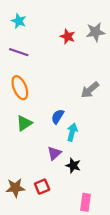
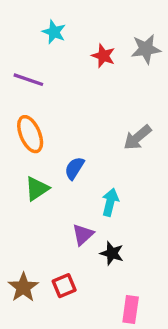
cyan star: (19, 21) -> (54, 32), moved
blue semicircle: (58, 117) -> (74, 168), moved
brown star: (15, 188) -> (23, 287), turned -30

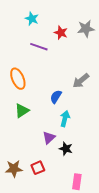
purple line: (28, 80) -> (39, 47), moved
blue semicircle: (74, 168) -> (56, 97), moved
brown star: (23, 287) -> (14, 169), turned 30

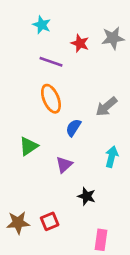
orange ellipse: (18, 79) -> (51, 99), moved
cyan arrow: (65, 119) -> (112, 157), moved
purple triangle: (49, 138) -> (64, 165), moved

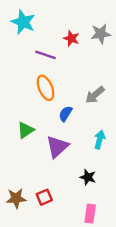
cyan star: (42, 25) -> (23, 22), moved, size x1.5
purple triangle: (64, 165) -> (57, 147), size x1.5
black star: (87, 196) -> (88, 177), moved

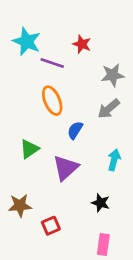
cyan star: (23, 22) -> (27, 41), moved
gray star: (101, 34) -> (113, 75), moved
brown star: (16, 198) -> (20, 205), moved

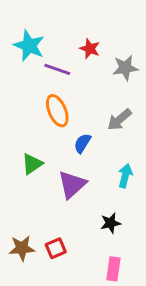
gray star: (113, 75) -> (125, 68), moved
black star: (101, 203) -> (110, 223), turned -30
brown star: (20, 205) -> (22, 248), moved

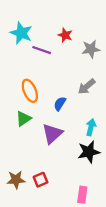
orange ellipse: (57, 111) -> (30, 91), moved
black star: (110, 223) -> (89, 152), moved, size x1.5

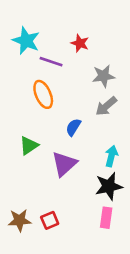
gray star: (91, 49) -> (104, 76), moved
orange ellipse: (30, 91) -> (43, 94), moved
pink rectangle: (82, 195) -> (106, 218), moved

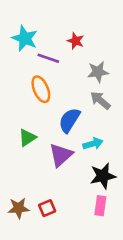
gray arrow: (106, 106) -> (100, 100), turned 80
blue semicircle: (73, 127) -> (69, 120), size x1.5
cyan arrow: (111, 156) -> (93, 144), moved, turned 60

